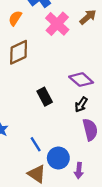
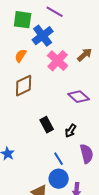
purple diamond: (81, 80) -> (79, 97), moved
black arrow: (81, 105) -> (71, 131), moved
blue line: (36, 144) -> (59, 159), moved

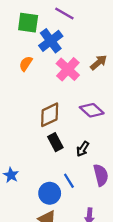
brown diamond: (24, 86) -> (50, 115), moved
blue circle: (59, 179) -> (50, 193), moved

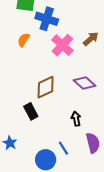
blue cross: (51, 41) -> (47, 19), turned -35
black rectangle: (55, 142) -> (31, 111), moved
black arrow: (83, 149) -> (76, 119), turned 136

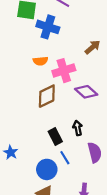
orange semicircle: (24, 40) -> (40, 61), moved, turned -128
pink cross: (62, 45) -> (64, 71), moved, turned 30
black rectangle: (31, 111) -> (55, 136), moved

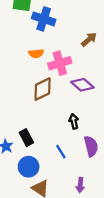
black rectangle: (55, 136) -> (26, 138), moved
blue circle: (47, 169) -> (29, 167), moved

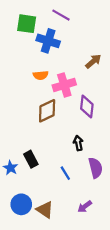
purple diamond: (82, 85) -> (87, 106), turned 55
blue circle: (29, 167) -> (21, 204), moved
purple arrow: (80, 185) -> (85, 206), turned 48

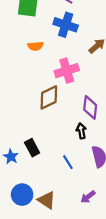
blue cross: (48, 41) -> (66, 25), moved
orange semicircle: (41, 75) -> (35, 46), moved
purple diamond: (87, 106) -> (90, 107), moved

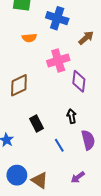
brown diamond: (49, 97) -> (19, 85), moved
purple diamond: (90, 107) -> (79, 81), moved
black rectangle: (32, 148) -> (37, 124), moved

